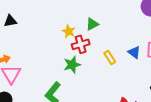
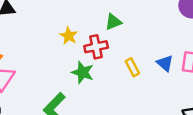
yellow star: (69, 31) -> (69, 36), moved
green star: (72, 65) -> (83, 72), turned 30

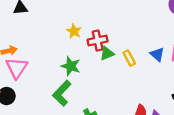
green triangle: (113, 22) -> (107, 53), moved
green star: (83, 72) -> (71, 66), moved

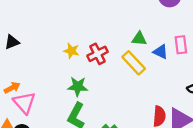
green triangle: (107, 53) -> (139, 39), moved, turned 42
yellow rectangle: (129, 58) -> (134, 63), size x1.5

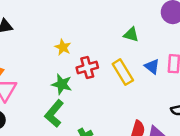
green triangle: (139, 39) -> (131, 35), moved
red cross: (98, 54) -> (87, 68), moved

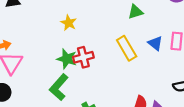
green triangle: (131, 35) -> (135, 12), turned -35
red cross: (87, 68) -> (83, 57), moved

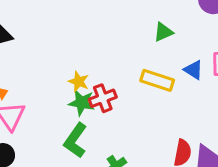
yellow star: (69, 23) -> (79, 82), moved
yellow rectangle: (127, 48) -> (157, 80), turned -35

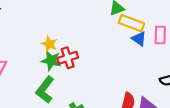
yellow rectangle: (157, 80) -> (131, 23), moved

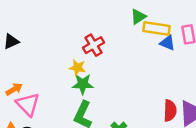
red cross: (68, 58) -> (94, 45), moved

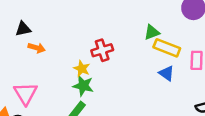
blue triangle: (167, 43) -> (167, 73), moved
orange arrow: (14, 89) -> (37, 48), moved, turned 35

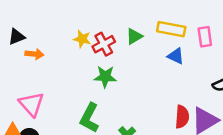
green triangle: (152, 32) -> (134, 36), moved
yellow star: (82, 69) -> (82, 39), moved
green star: (83, 86) -> (105, 77), moved

